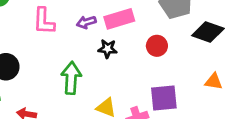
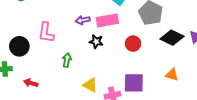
pink L-shape: (44, 21) -> (46, 33), moved
green arrow: (71, 78) -> (67, 60), size x0.6

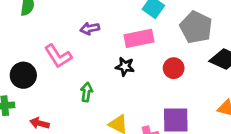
purple arrow: (83, 20) -> (90, 29), moved
pink L-shape: (46, 33) -> (58, 56), turned -40

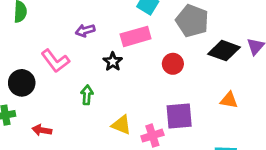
black star: (125, 67) -> (113, 62), moved, turned 30

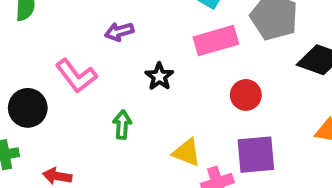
pink rectangle: (136, 36) -> (216, 41), moved
red circle: (173, 64) -> (246, 95), moved
yellow triangle: (121, 125) -> (187, 152), moved

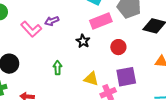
pink L-shape: (76, 76) -> (31, 29), moved
black star: (159, 76) -> (83, 41), moved

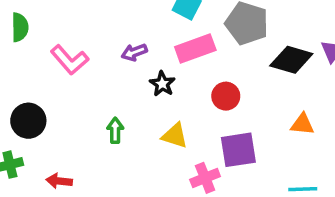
purple arrow: (52, 21) -> (134, 52), moved
yellow triangle: (91, 79) -> (175, 136), moved

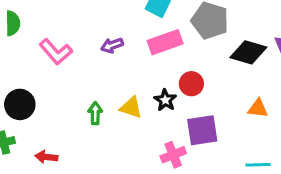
black star: (162, 84) -> (165, 100), moved
yellow triangle: (175, 136) -> (131, 107), moved

